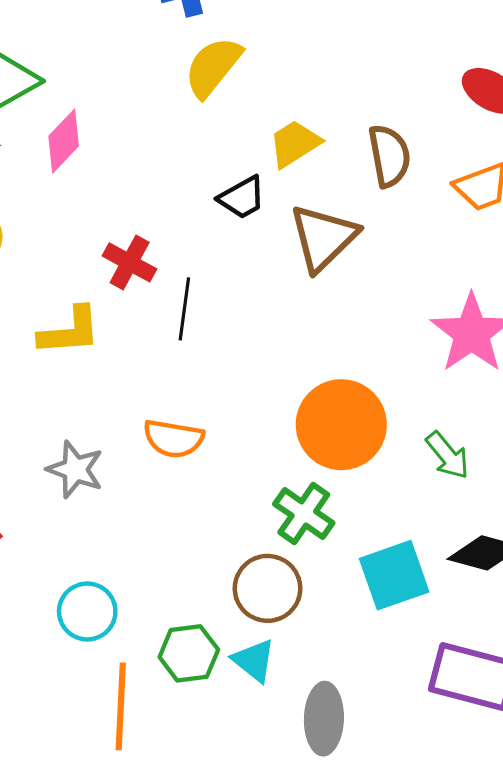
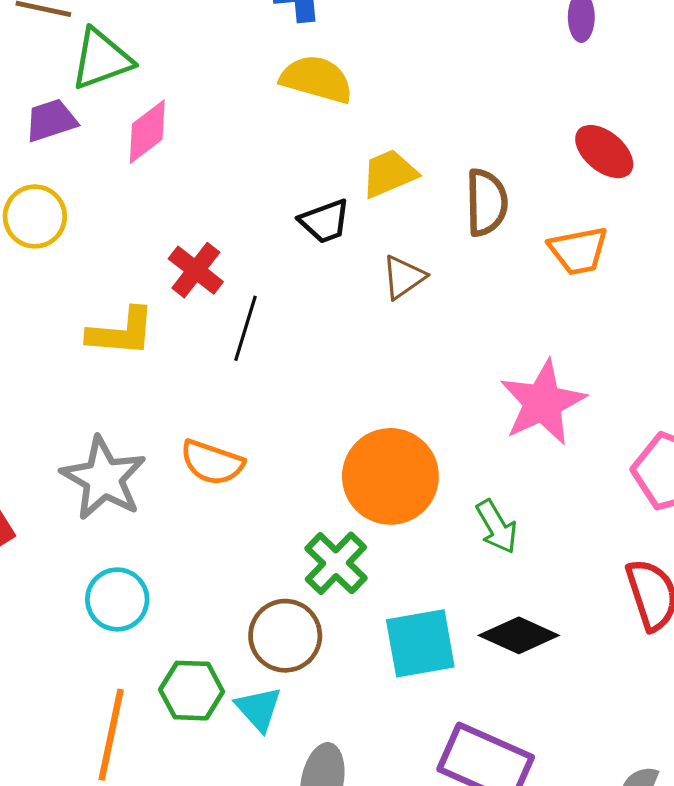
yellow semicircle: (213, 67) -> (317, 79), turned 58
brown triangle: (323, 238) -> (403, 277), size x0.6
gray star: (75, 469) -> (104, 478), size x1.4
cyan circle: (87, 611) -> (117, 599), moved

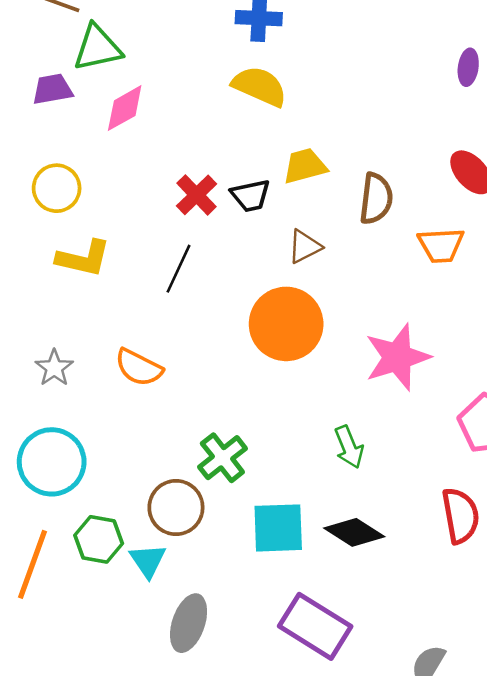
yellow circle: (35, 216) -> (57, 188), moved
red cross: (196, 270) -> (196, 195), moved
orange circle: (390, 476) -> (286, 324), moved
gray star: (104, 478) -> (54, 368), size x0.6
cyan circle: (117, 599) -> (52, 462), size x1.4

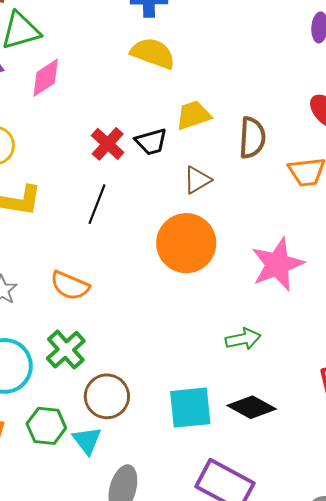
green arrow: (349, 447) -> (243, 339), turned -76
green cross: (222, 458) -> (66, 350), moved

